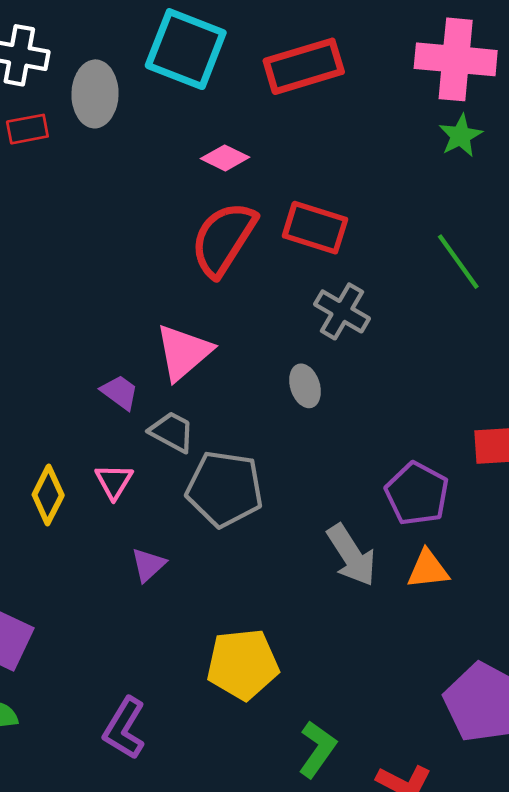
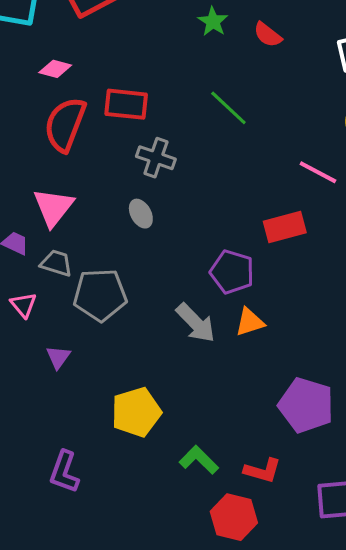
green L-shape: (317, 749) -> (199, 460), turned -69

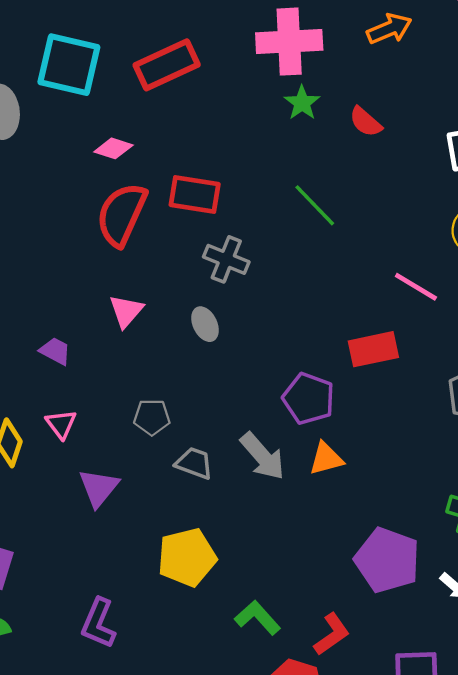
pink triangle: (53, 207) -> (126, 311), moved, size x0.7
gray trapezoid: (56, 263) -> (194, 463), moved
gray pentagon: (100, 295) -> (152, 417), size x0.6
purple triangle: (58, 357) -> (99, 488), size x1.4
red L-shape: (262, 471) -> (332, 634), turned -54

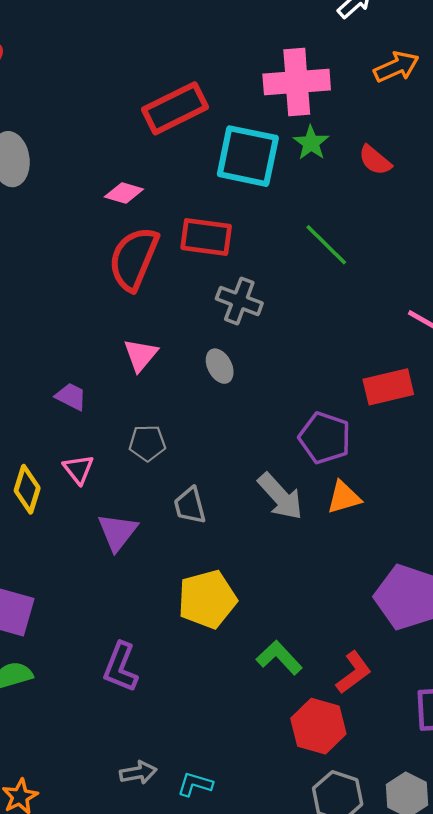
cyan square: (69, 65) -> (248, 156), moved
gray pentagon: (152, 417) -> (147, 443), moved
gray trapezoid: (194, 463) -> (190, 506), moved, turned -123

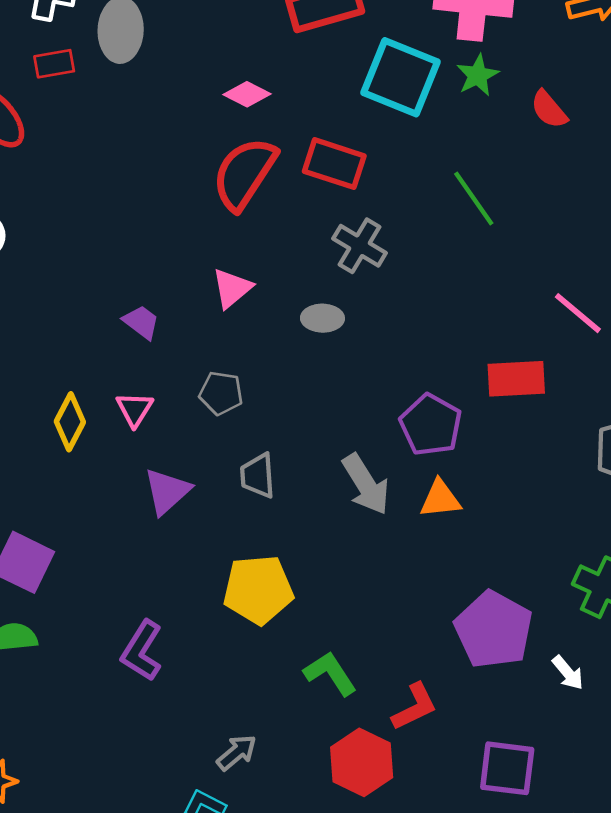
gray ellipse: (220, 366) -> (322, 318), turned -72
gray arrow: (138, 773) -> (237, 753), moved, turned -40

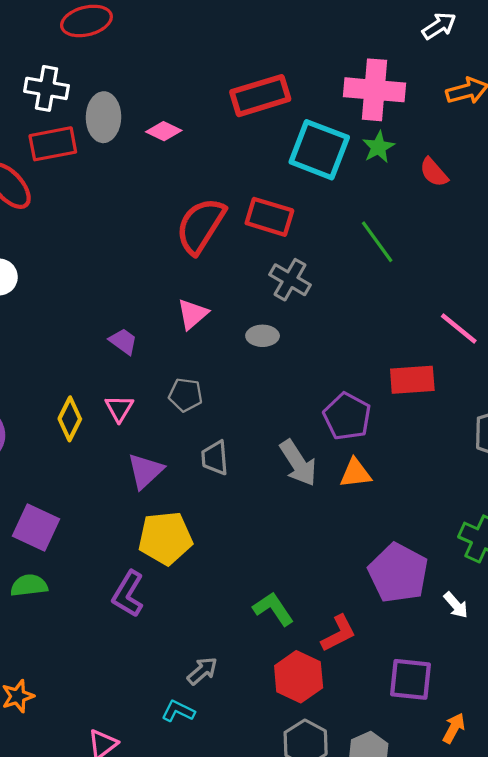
red rectangle: (54, 64) -> (53, 144), size x1.5
pink diamond: (247, 94) -> (164, 131), moved
yellow pentagon: (258, 590) -> (165, 538), moved

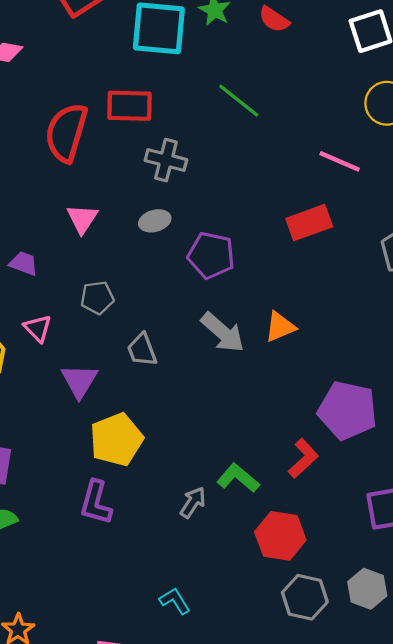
purple pentagon: (347, 416) -> (211, 255), moved
red L-shape: (338, 633) -> (303, 458), moved
gray arrow: (202, 671) -> (193, 502), moved
cyan L-shape: (178, 711) -> (175, 601), turned 48

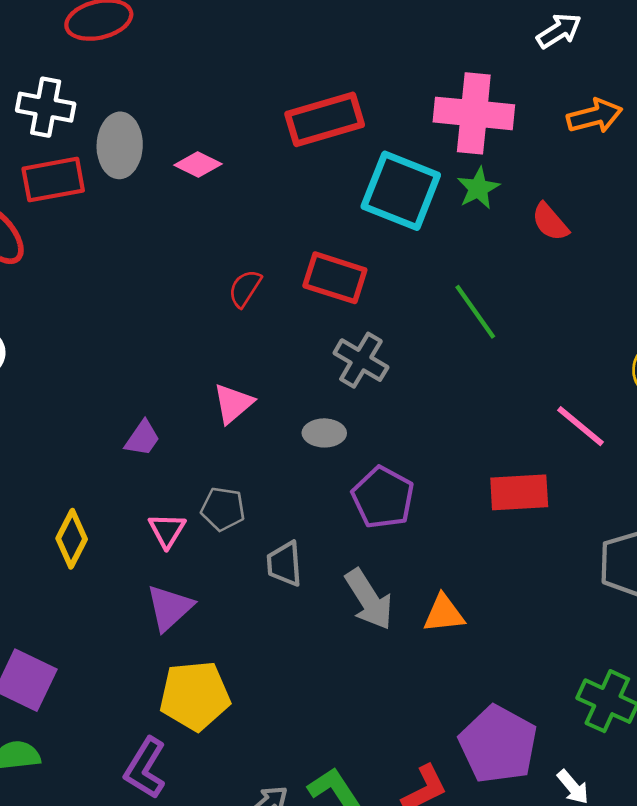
red semicircle: (66, 133) -> (245, 288), size x0.5
purple trapezoid: (24, 263) -> (142, 438), turned 88
pink triangle: (38, 328) -> (167, 530), moved
gray trapezoid: (142, 350) -> (285, 564), moved

